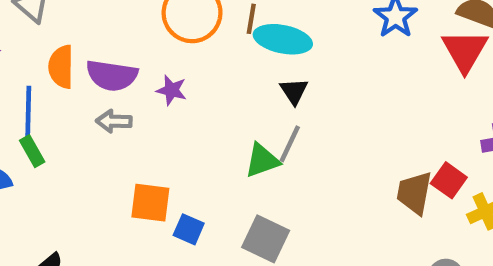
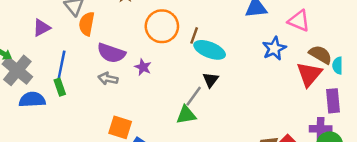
orange semicircle: (61, 67) -> (87, 24), moved
gray line: (290, 144) -> (194, 96), moved

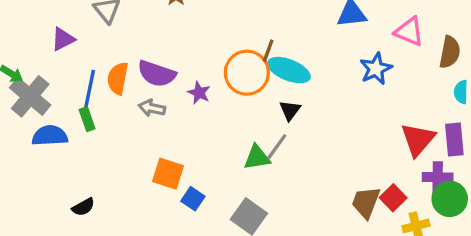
orange semicircle: (87, 24) -> (118, 78), moved
orange circle: (162, 26) -> (247, 73), moved
brown semicircle: (320, 55) -> (450, 52), moved, turned 70
red triangle: (309, 74) -> (418, 139), moved
gray line: (194, 96) -> (277, 147), moved

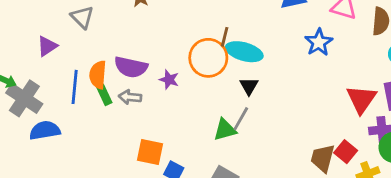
green rectangle: (87, 119) -> (104, 95), moved

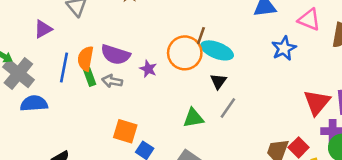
gray line: (241, 119) -> (228, 108), moved

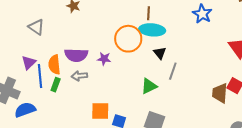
purple triangle: (43, 29) -> (29, 63), moved
brown line: (201, 36) -> (148, 13), moved
green rectangle: (90, 77) -> (56, 85), moved, turned 56

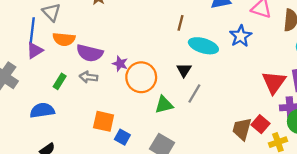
cyan ellipse: (152, 30) -> (203, 46), moved
orange circle: (128, 39) -> (141, 77), moved
orange semicircle: (54, 65) -> (64, 39), moved, turned -90
blue line: (40, 76) -> (32, 31), moved
blue semicircle: (25, 110) -> (42, 110), moved

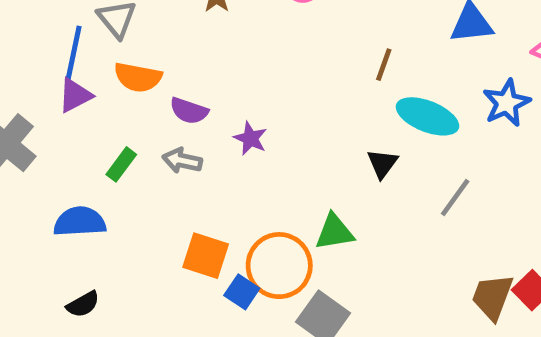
purple semicircle: (90, 53) -> (189, 111), size x0.7
orange circle: (141, 77) -> (279, 266), moved
gray line: (194, 93) -> (455, 198), moved

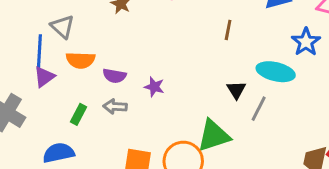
cyan ellipse: (427, 116) -> (276, 72), moved
gray line: (455, 198) -> (259, 109), moved
green triangle: (334, 232) -> (214, 136), size x1.4

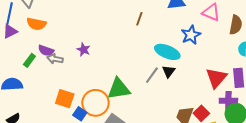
purple semicircle: (114, 76) -> (46, 50), moved
black triangle: (236, 90) -> (169, 71), moved

